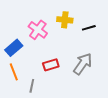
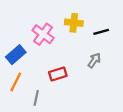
gray arrow: (83, 64) -> (94, 60), moved, size x0.6
orange line: (14, 72) -> (16, 82), turned 48

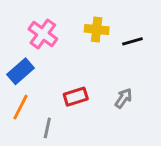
pink cross: (43, 34) -> (43, 34), moved
gray arrow: (94, 60) -> (123, 98), moved

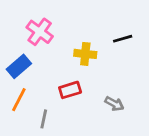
yellow cross: (97, 29) -> (85, 54), moved
gray arrow: (123, 98) -> (114, 104), moved, turned 84

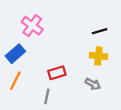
yellow cross: (85, 54) -> (98, 56), moved
gray line: (44, 119) -> (47, 96), moved

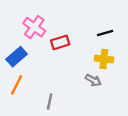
red rectangle: (57, 73) -> (60, 42), moved
gray arrow: (93, 84) -> (93, 80), moved

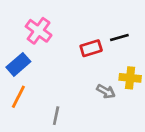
red rectangle: (60, 42) -> (91, 48), moved
yellow cross: (104, 59) -> (130, 78), moved

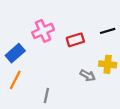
pink cross: (39, 31) -> (43, 31), moved, turned 30
black line: (119, 38) -> (108, 31), moved

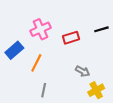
yellow cross: (108, 64) -> (96, 90), moved, turned -35
orange line: (15, 80) -> (36, 63), moved

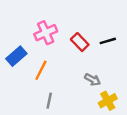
black line: (101, 29) -> (108, 41), moved
red rectangle: (71, 38) -> (80, 42), turned 63

